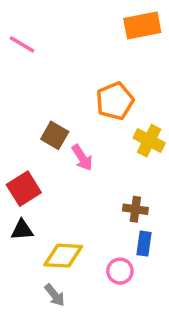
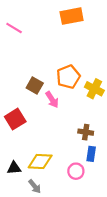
orange rectangle: (142, 25) -> (72, 16), moved
orange pentagon: (115, 101) -> (68, 77), moved
black triangle: (22, 230) -> (14, 168), moved

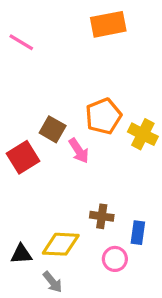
red square: (15, 119) -> (23, 157), moved
brown cross: (86, 132) -> (102, 216), moved

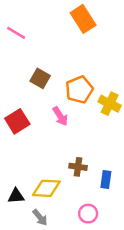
orange rectangle: (108, 24) -> (83, 19), turned 68
brown square: (53, 129) -> (40, 78), moved
pink circle: (115, 259) -> (88, 214), moved

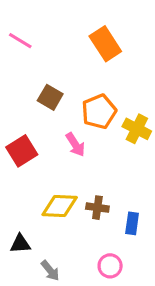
orange rectangle: (83, 19) -> (105, 44), moved
yellow diamond: (46, 188) -> (60, 206), moved

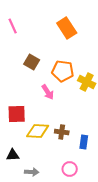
pink line: (20, 41) -> (13, 26), turned 35
orange pentagon: (99, 111) -> (63, 71), turned 30
red square: (22, 151) -> (17, 114), moved, turned 30
gray arrow: (50, 271) -> (32, 172), turned -48

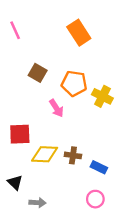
blue rectangle: (84, 142) -> (99, 167), turned -72
black triangle: (13, 155) -> (15, 183), turned 48
pink circle: (70, 169) -> (95, 199), moved

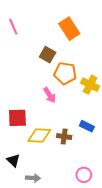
brown square: (38, 73) -> (48, 55), moved
blue rectangle: (99, 167) -> (87, 126), moved

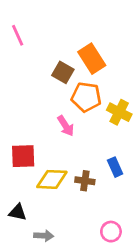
orange rectangle: (69, 29) -> (92, 59), moved
blue rectangle: (87, 126) -> (115, 167), turned 40
black triangle: (13, 160) -> (18, 212), turned -32

